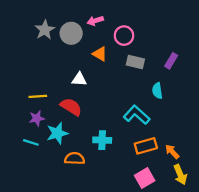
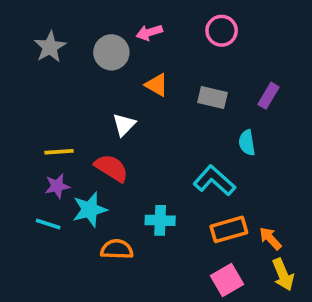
gray star: (45, 30) -> (50, 47), moved
pink circle: (124, 36) -> (222, 31), moved
white triangle: (79, 79) -> (124, 125), turned -49

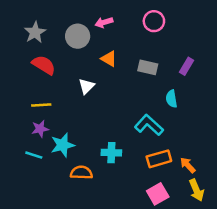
red semicircle: (111, 168) -> (44, 65), moved

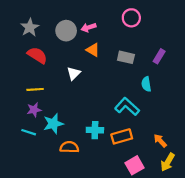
pink arrow: (104, 22) -> (89, 27), moved
orange rectangle: (159, 159) -> (122, 136), moved
yellow arrow: (196, 190) -> (168, 162), turned 54

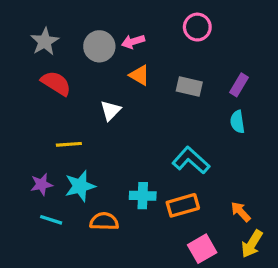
cyan semicircle: (146, 84) -> (237, 122), moved
yellow line: (35, 89) -> (69, 144), moved
purple star: (34, 110) -> (42, 184), moved
cyan line: (29, 132) -> (51, 220), moved

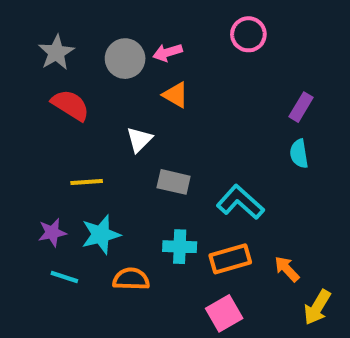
gray rectangle: (189, 86) -> (174, 182), moved
orange arrow: (241, 212) -> (287, 269), moved
pink square: (202, 249) -> (224, 313), moved

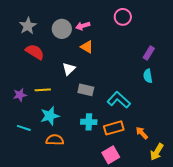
purple star: (52, 233) -> (20, 95), moved
cyan line: (64, 277) -> (24, 128), moved
orange semicircle: (131, 279) -> (55, 140), moved

